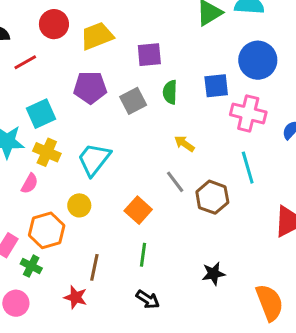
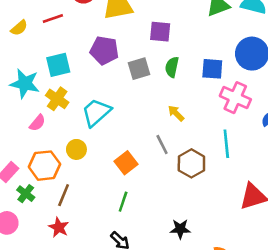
brown line: (94, 267) -> (64, 195), moved

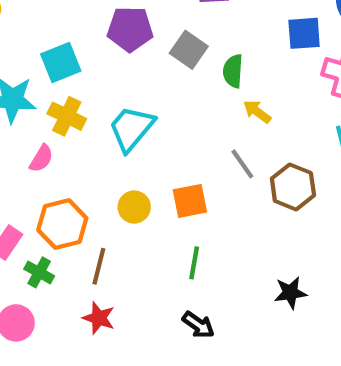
green semicircle: (172, 67) -> (233, 71), moved
gray square: (139, 69) -> (189, 50), turned -30
yellow circle: (76, 149) -> (134, 207), moved
orange square: (126, 163) -> (190, 201), turned 35

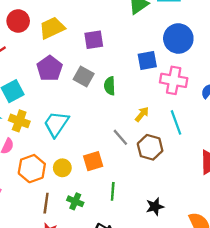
purple pentagon: (130, 29) -> (50, 68), turned -30
yellow arrow: (257, 112) -> (142, 114), moved, turned 98
orange hexagon: (62, 224) -> (32, 169), moved
green line: (194, 263) -> (113, 191), moved
green cross: (39, 272) -> (75, 201), moved

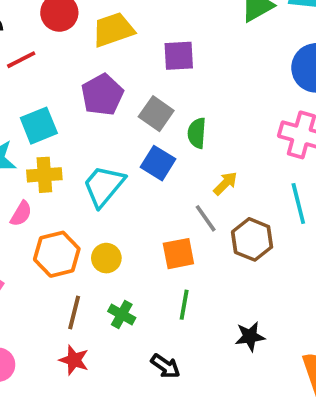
blue square: (147, 61) -> (158, 163), moved, turned 36
yellow arrow: (142, 114) -> (225, 183), moved
yellow cross: (19, 121) -> (44, 175), turned -30
orange square: (93, 161) -> (178, 254), moved

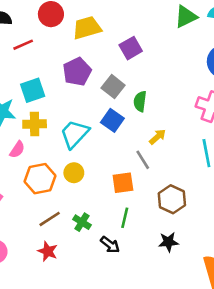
purple square: (179, 56) -> (131, 48), turned -30
brown hexagon: (252, 239) -> (172, 199), moved
yellow circle: (106, 258) -> (74, 173), moved
brown line: (74, 312) -> (50, 219), turned 40
black arrow: (165, 366) -> (110, 245), moved

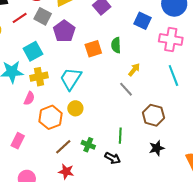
gray square: (113, 87) -> (43, 16), moved
blue square: (112, 120) -> (143, 21), moved
orange square: (123, 183) -> (93, 49), moved

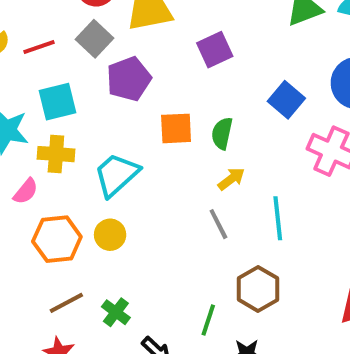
red line: (20, 18) -> (39, 47), moved
yellow arrow: (134, 70) -> (231, 179), moved
cyan line: (173, 76) -> (278, 218), moved
green line: (120, 136) -> (208, 320), moved

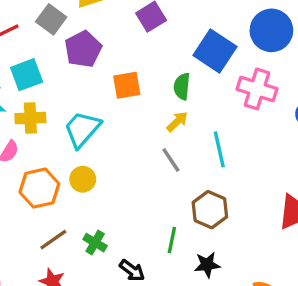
blue square: (286, 100) -> (215, 51), size x1.4
green semicircle: (222, 133) -> (182, 86), moved

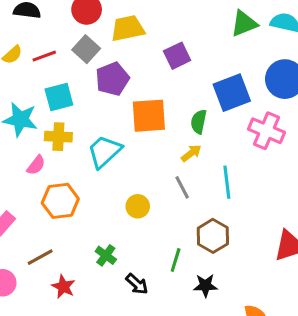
blue square: (215, 51) -> (232, 93), turned 30
orange square: (127, 85) -> (149, 116), size x1.4
yellow circle: (83, 179) -> (138, 206), moved
brown line: (53, 240) -> (40, 257), moved

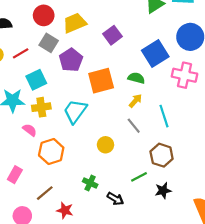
green semicircle: (199, 122) -> (136, 78), turned 105
pink semicircle: (36, 165) -> (30, 130), turned -80
green line: (176, 260) -> (139, 177), turned 56

